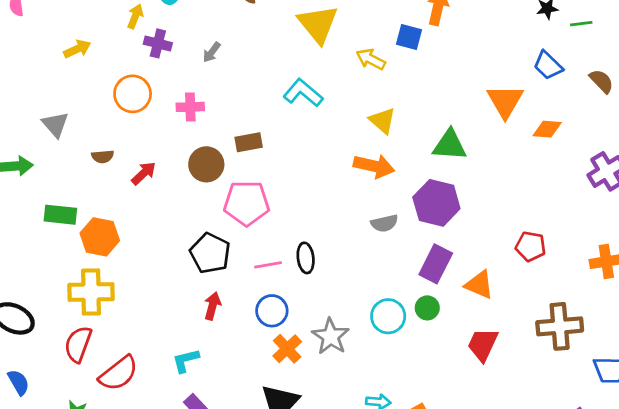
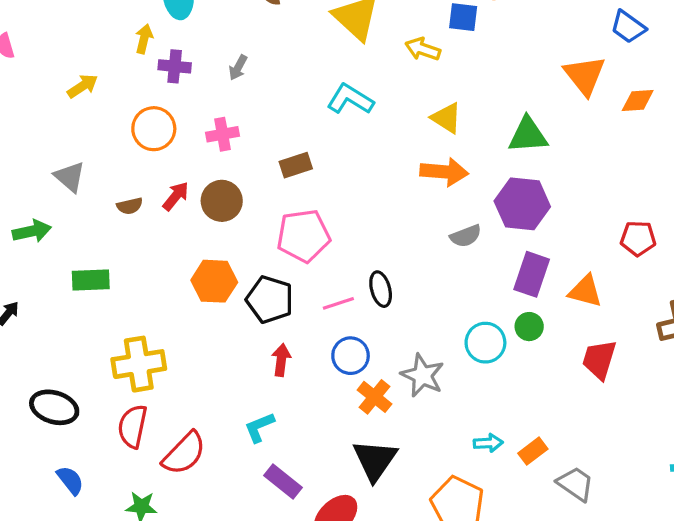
brown circle: (206, 164) -> (222, 201), moved
red arrow: (144, 173) -> (176, 196), moved
orange hexagon: (100, 237) -> (214, 281), moved

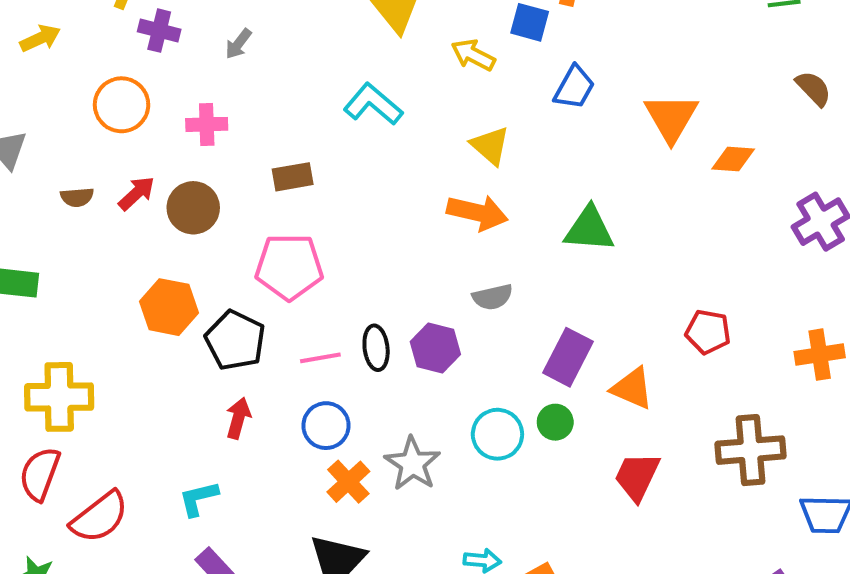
blue trapezoid: (628, 27) -> (574, 87), moved, turned -105
green triangle: (528, 135) -> (589, 229), moved
purple hexagon: (522, 204) -> (435, 348), moved, size x0.7

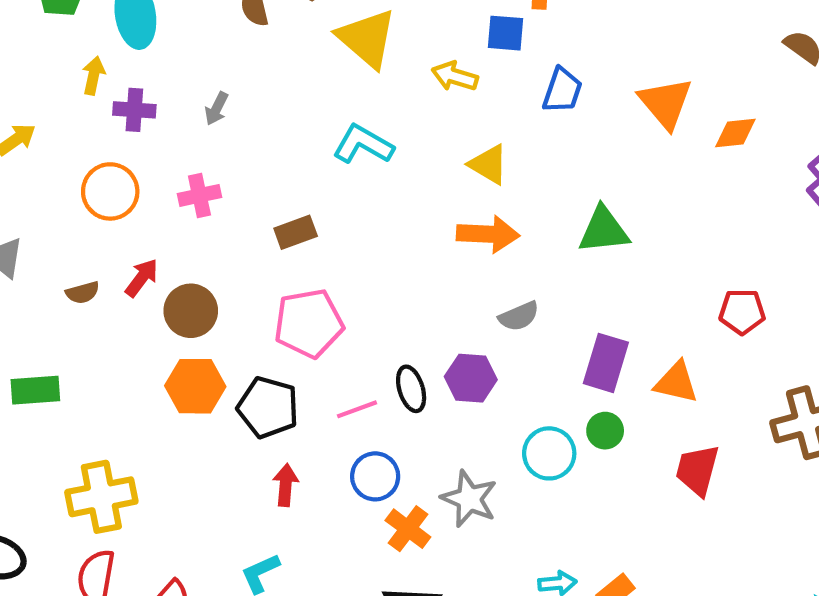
brown circle: (193, 208) -> (191, 311), moved

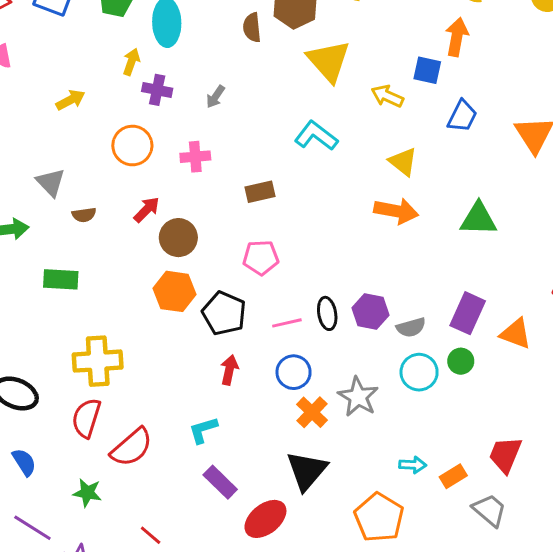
brown semicircle: (83, 293) -> (84, 215), moved
gray semicircle: (519, 316) -> (411, 327), moved
pink pentagon: (309, 323) -> (261, 257), size x0.7
red trapezoid: (697, 470) -> (505, 455), moved

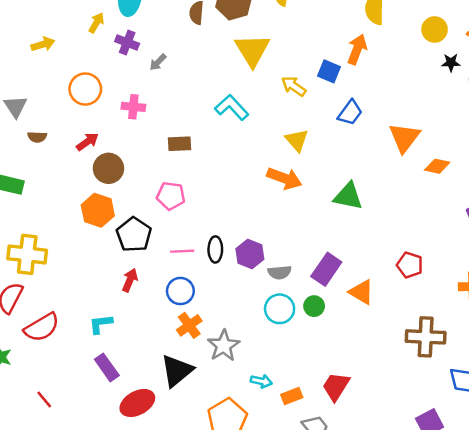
purple cross: (157, 90) -> (127, 43), moved
gray star: (358, 397) -> (224, 346), moved

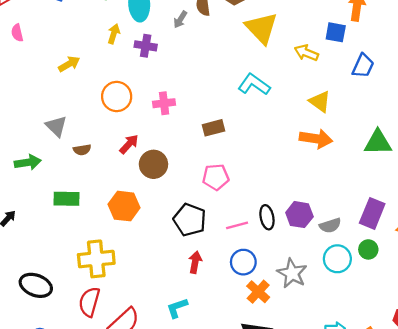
gray arrow: (158, 62) -> (180, 19), moved
orange hexagon: (98, 210) -> (124, 206), moved
gray star: (224, 346) -> (292, 273), moved

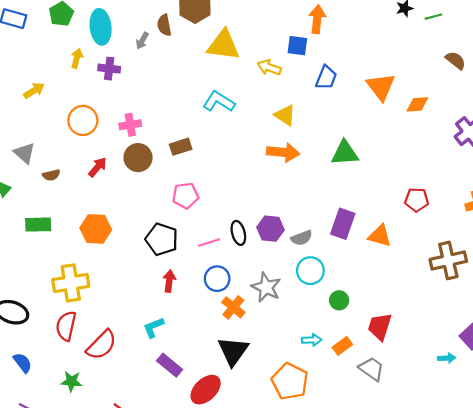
yellow triangle: (261, 28) -> (223, 45), turned -36
brown circle: (153, 164) -> (138, 158), moved
green circle: (368, 249) -> (339, 300), moved

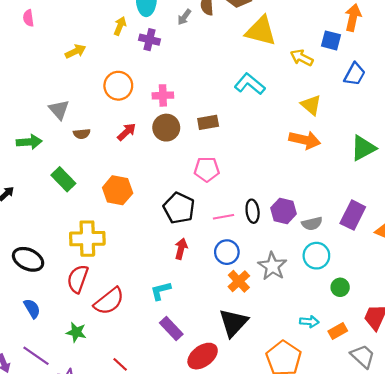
green triangle: (345, 153) -> (363, 148), turned -32
green rectangle: (38, 225) -> (63, 179), turned 40

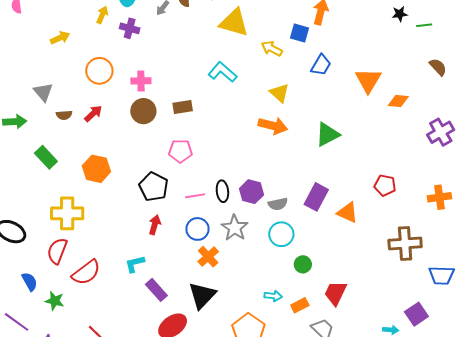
red arrow: (127, 132) -> (93, 114), moved
gray star: (272, 266) -> (235, 228), moved
blue semicircle: (32, 309) -> (30, 282), moved
purple rectangle: (171, 328) -> (156, 290), moved

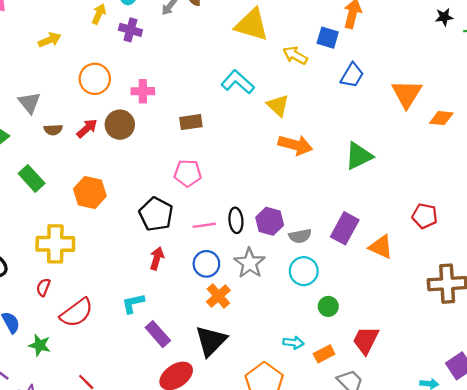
yellow triangle: (279, 93) -> (278, 105), moved
brown circle: (143, 111) -> (120, 125), moved
red semicircle: (57, 251) -> (43, 287), size x0.6

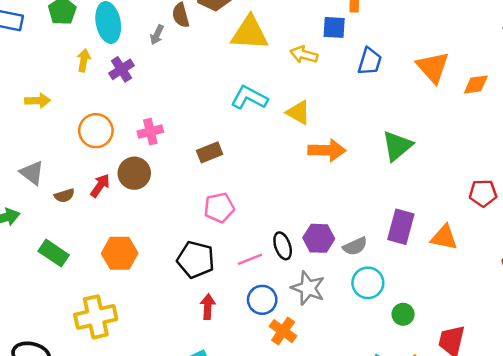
purple cross: (130, 30) -> (121, 69), turned -35
yellow arrow: (50, 40) -> (38, 101), turned 35

